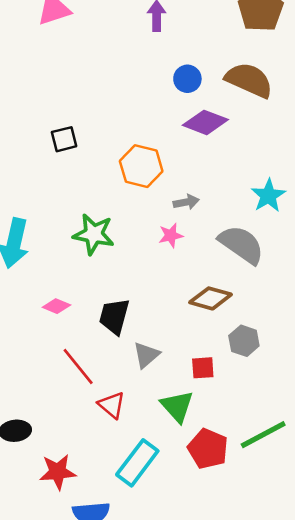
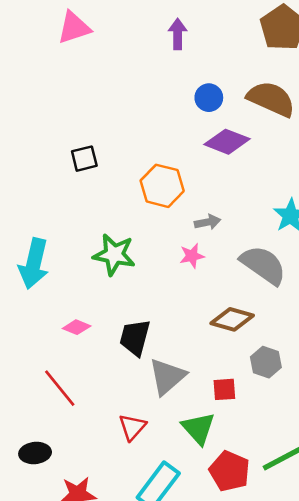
gray triangle: (146, 355) -> (167, 376), size x1.4
red line: (78, 366) -> (60, 388), moved
red triangle: (112, 405) -> (132, 427), turned 32

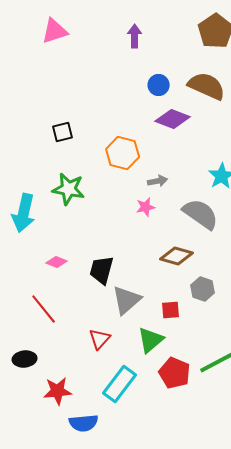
green star: (114, 255) -> (69, 189), moved
green triangle: (198, 428) -> (151, 340), turned 32

